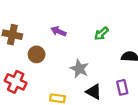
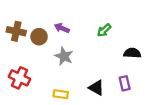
brown circle: (37, 54) -> (39, 37), moved
gray star: (79, 69) -> (64, 56), moved

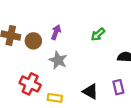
purple arrow: (62, 28) -> (56, 32), turned 88
red cross: (20, 78) -> (30, 84), moved

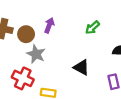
gray star: (58, 60) -> (36, 54), moved
black triangle: (90, 91) -> (81, 67), moved

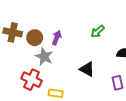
purple arrow: (49, 25) -> (57, 38), moved

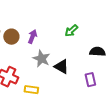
gray star: (44, 57) -> (41, 59), moved

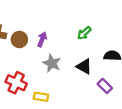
black triangle: (61, 67) -> (84, 66), moved
purple rectangle: (90, 80) -> (105, 86), turned -32

